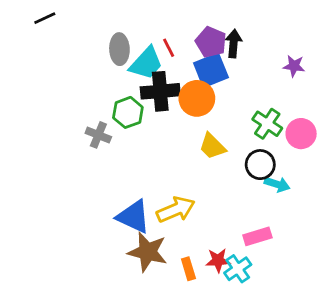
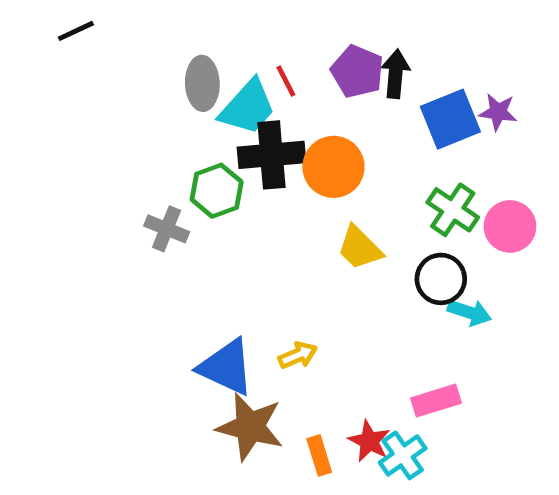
blue square: (211, 70) -> (450, 119), moved
yellow arrow: (176, 210) -> (298, 355), size x0.6
red star: (218, 260) -> (369, 441), turned 30

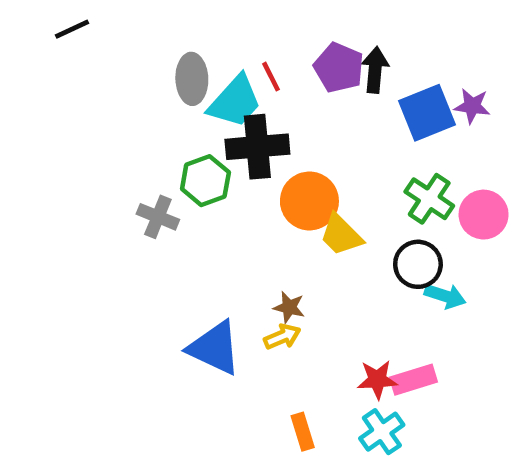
orange circle: (333, 167) -> (309, 201), moved
brown star: (250, 427) -> (289, 307), moved, size x0.5
red star: (369, 441) -> (377, 380), moved, turned -30

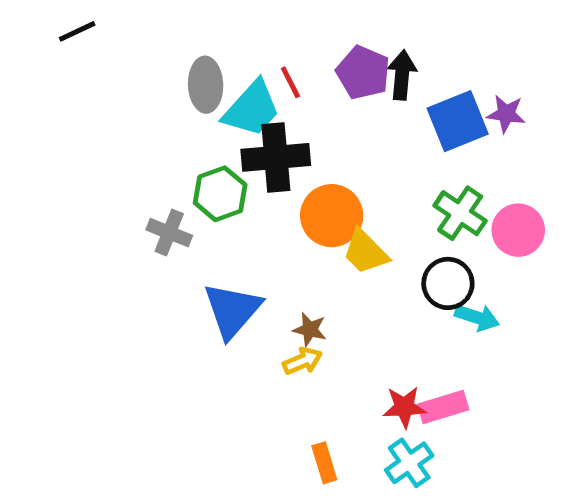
blue triangle: (214, 348) -> (232, 310), moved, turned 46

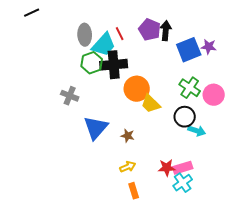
green hexagon: (220, 194) -> (92, 63), moved
yellow arrow: (303, 361) -> (128, 167), moved
cyan cross: (409, 463) -> (183, 183), moved

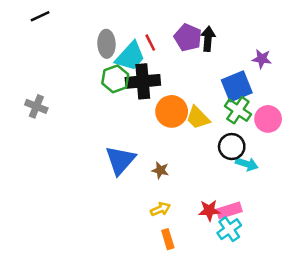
blue square: (189, 50) -> (237, 86), moved
gray cross: (70, 96) -> (36, 106), moved
yellow trapezoid: (151, 104) -> (198, 118), moved

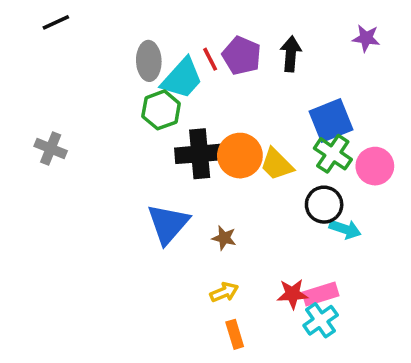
purple pentagon: (188, 38) -> (242, 56), moved
purple star: (262, 59) -> (366, 38), moved
black cross: (143, 81) -> (200, 154), moved

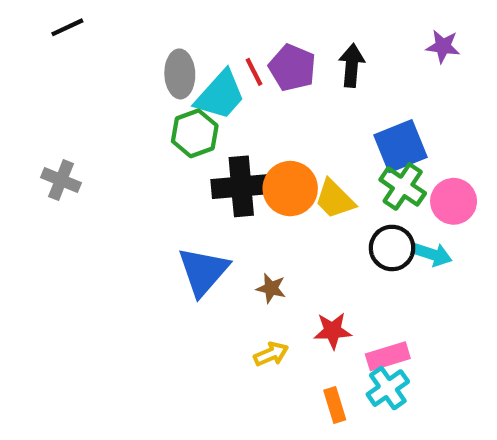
cyan arrow: (345, 229) -> (432, 254), moved
red star: (292, 294) -> (333, 331), moved
orange rectangle: (235, 334) -> (335, 405), moved

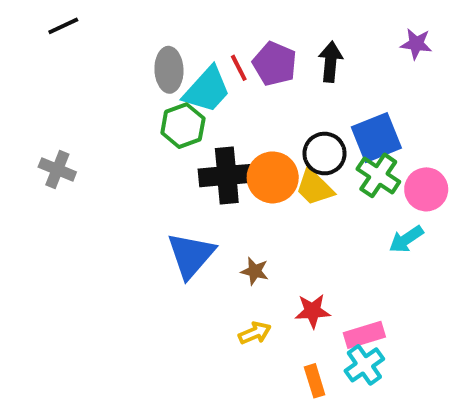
black circle: (392, 248) -> (325, 154), moved
cyan arrow: (432, 254) -> (406, 239), turned 128

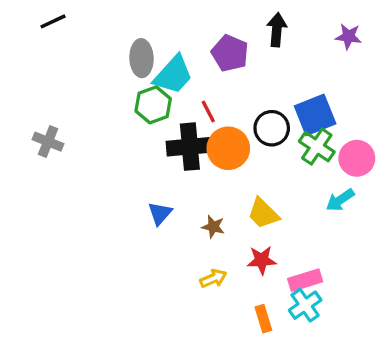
black arrow: (330, 62) -> (277, 30), moved
red line: (239, 68) -> (208, 112), moved
yellow trapezoid: (315, 187) -> (263, 213), moved
blue triangle: (191, 255) -> (160, 213), size x0.6

